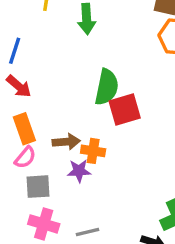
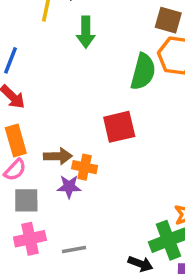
green semicircle: (107, 87) -> (143, 72), moved
pink cross: (44, 224) -> (30, 239), turned -32

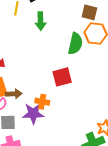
brown arrow: (58, 156) -> (14, 94), moved
purple star: (69, 187) -> (33, 114), size x1.5

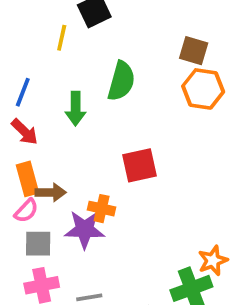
green arrow: (40, 21) -> (76, 109), moved
green semicircle: (75, 44) -> (121, 81), moved

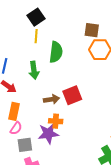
yellow line: (62, 38) -> (36, 36), moved
orange rectangle: (28, 179) -> (14, 111), turned 36
brown arrow: (51, 192) -> (51, 99), moved

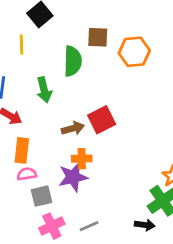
brown square: (92, 30) -> (98, 37), moved
yellow line: (36, 36) -> (22, 45), moved
pink semicircle: (16, 128) -> (27, 174), turned -128

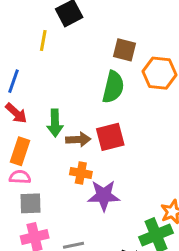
green semicircle: (73, 61) -> (113, 87), moved
green arrow: (44, 90) -> (55, 123), moved
purple star: (73, 177) -> (104, 196), moved

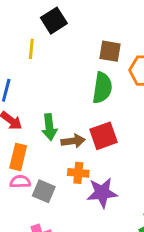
gray square: (31, 203) -> (44, 191), moved, turned 30

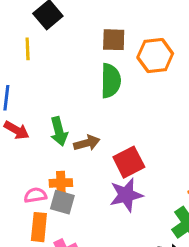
red square: (104, 136) -> (129, 162), moved
orange rectangle: (18, 157) -> (39, 227), moved
orange cross: (78, 173) -> (61, 183), moved

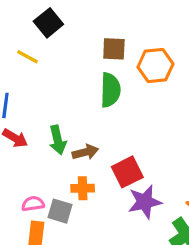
yellow line: (28, 49) -> (27, 57), turned -60
orange cross: (61, 183) -> (83, 188), moved
purple star: (126, 195) -> (145, 202), moved

